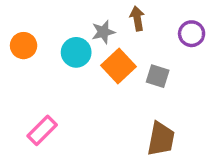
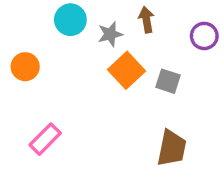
orange circle: (24, 46) -> (25, 67), moved
cyan circle: (76, 52) -> (70, 20), moved

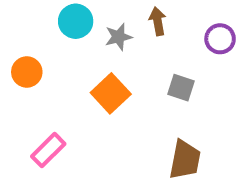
orange square: (126, 70) -> (111, 93), moved

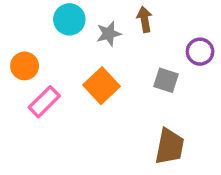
purple circle: (220, 39) -> (200, 52), moved
pink rectangle: (48, 150) -> (44, 102), moved

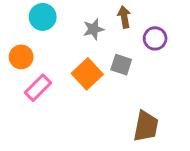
cyan circle: (69, 19) -> (43, 17), moved
purple circle: (200, 52) -> (155, 38), moved
gray square: (166, 80) -> (121, 65), moved

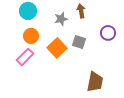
purple circle: (155, 38) -> (108, 33), moved
orange circle: (21, 57) -> (31, 36), moved

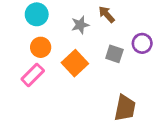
brown arrow: (81, 11) -> (107, 14), turned -32
gray square: (79, 42) -> (114, 54), moved

